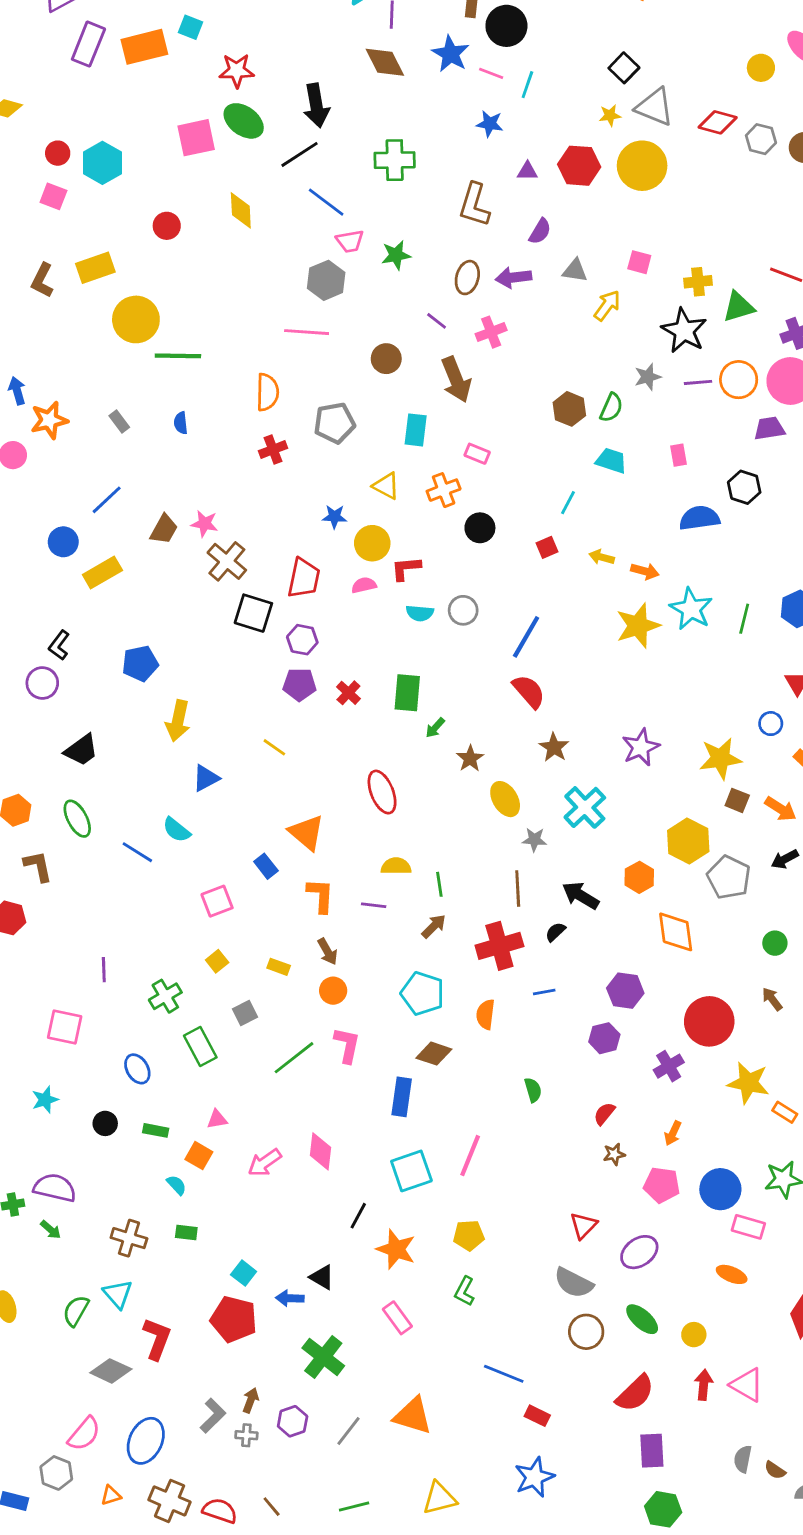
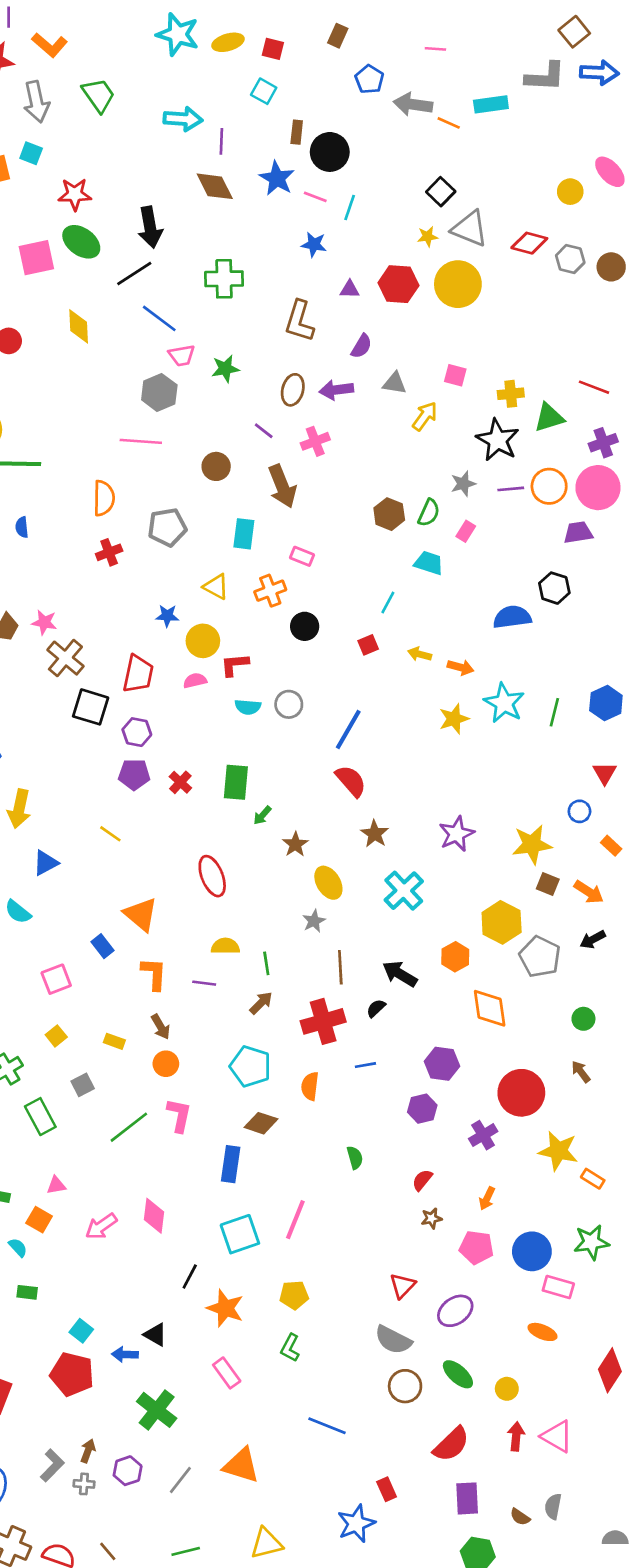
pink rectangle: (678, 455) -> (466, 531), moved, turned 42
yellow star: (638, 626) -> (454, 719), size x0.7
gray star: (534, 840) -> (314, 921), moved, turned -30
red rectangle: (537, 1416) -> (387, 1489), moved, turned 40
brown semicircle: (775, 1470) -> (520, 1517), moved

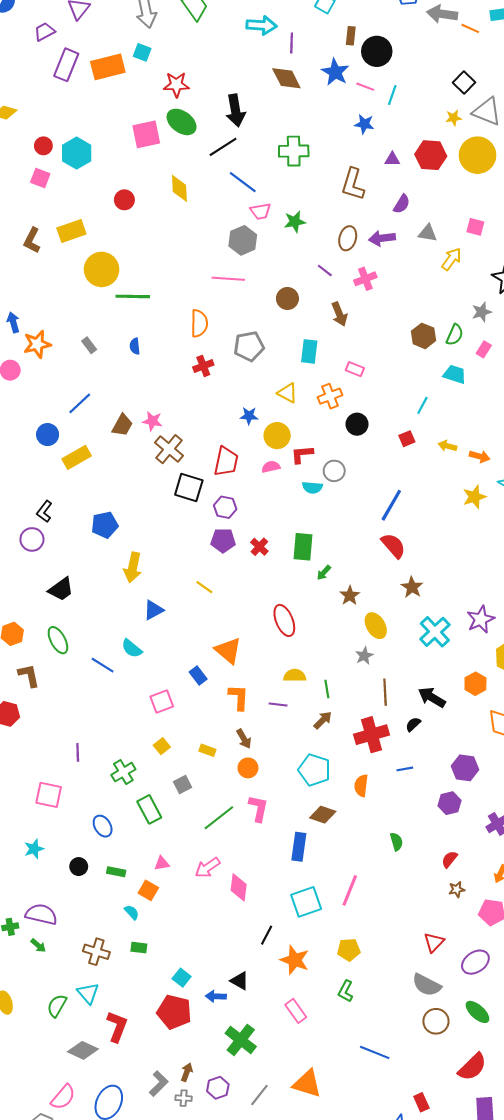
brown arrow: (282, 486) -> (339, 314), size x0.7
gray circle: (289, 704) -> (334, 471), moved
purple star: (457, 834) -> (481, 619), moved
pink arrow: (101, 1226) -> (207, 868), moved

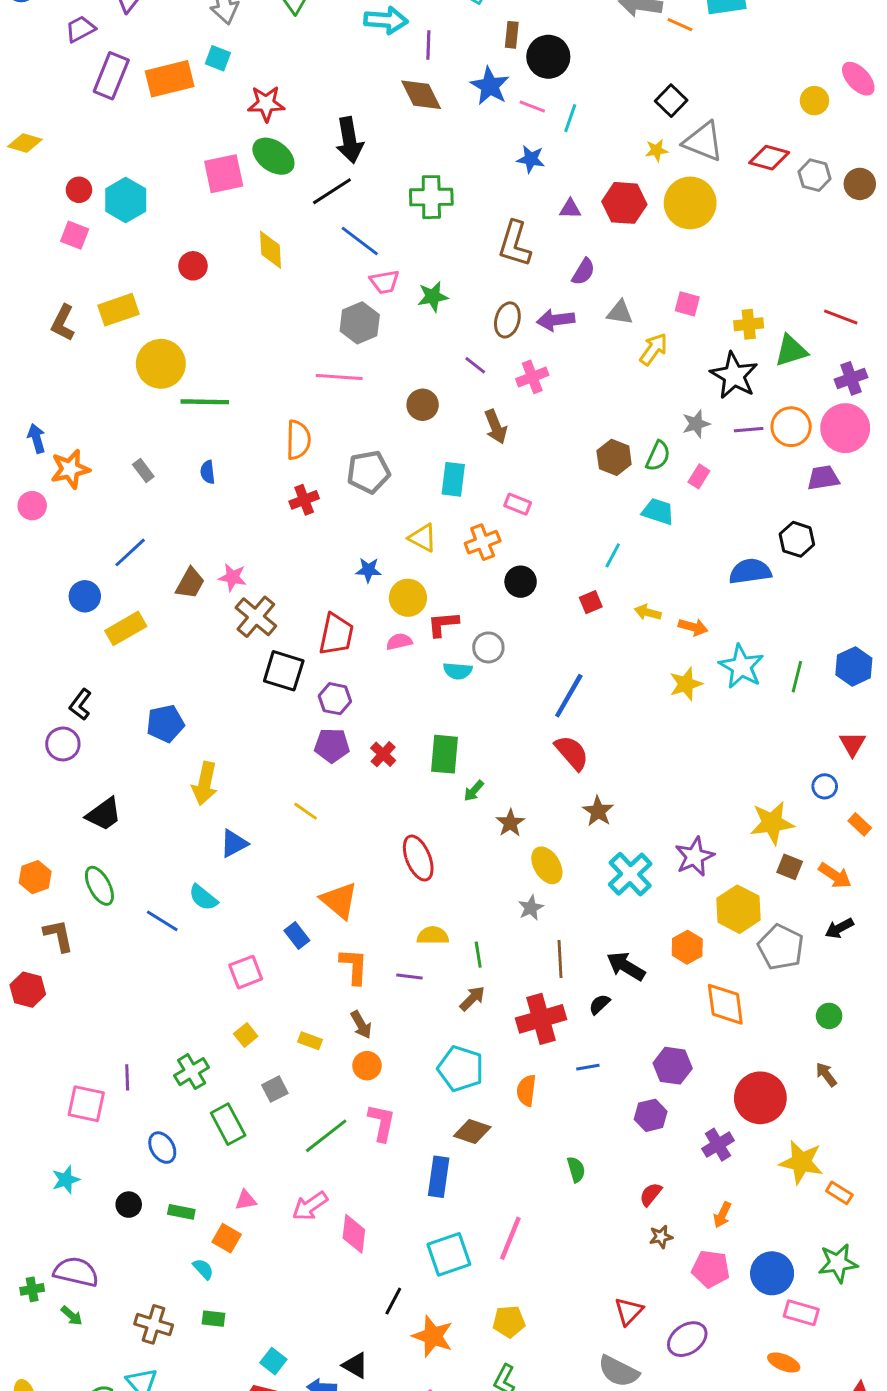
purple line: (78, 752) -> (127, 1077), moved

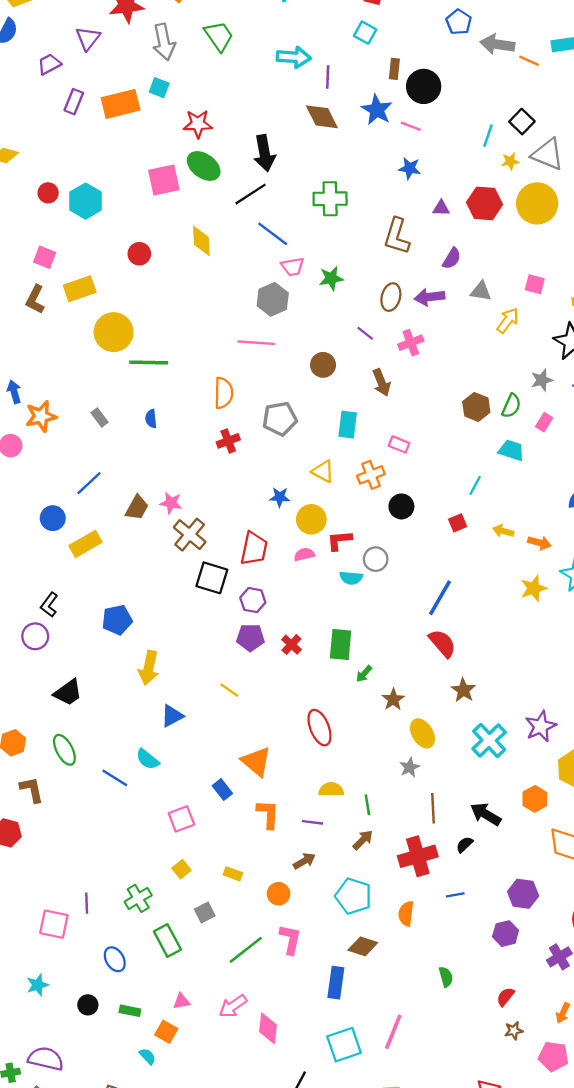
purple rectangle: (111, 76) -> (74, 102), size x0.7
cyan line: (570, 118) -> (488, 136), moved
pink square: (75, 235) -> (45, 257), moved
brown arrow: (361, 1025) -> (304, 861), moved, turned -90

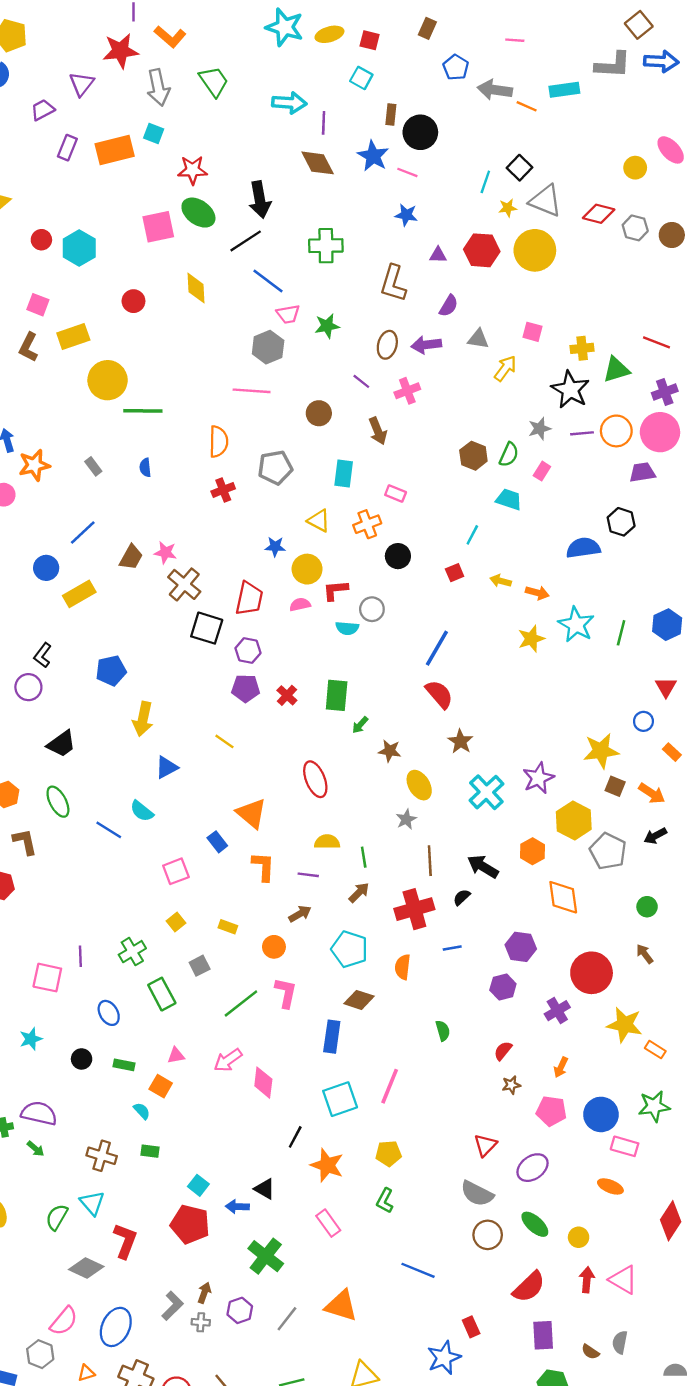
brown star: (393, 700) -> (390, 751), turned -30

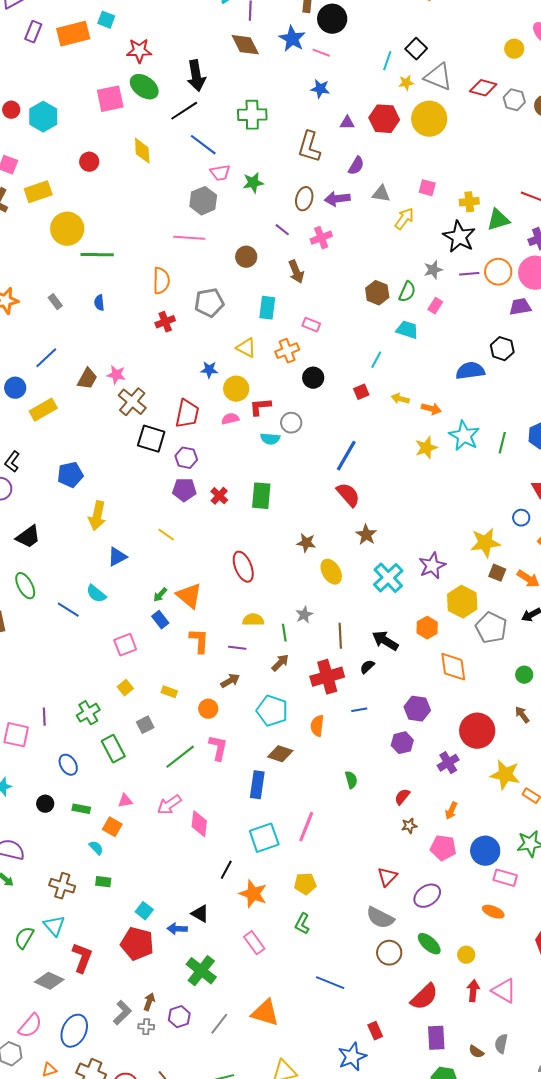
green arrow: (360, 725) -> (160, 595), moved
gray star: (406, 819) -> (304, 615), moved

